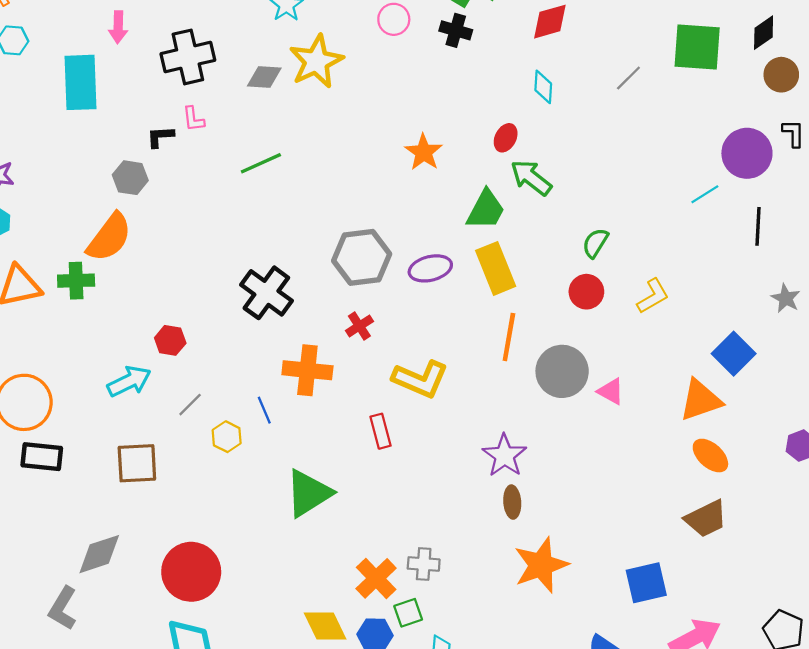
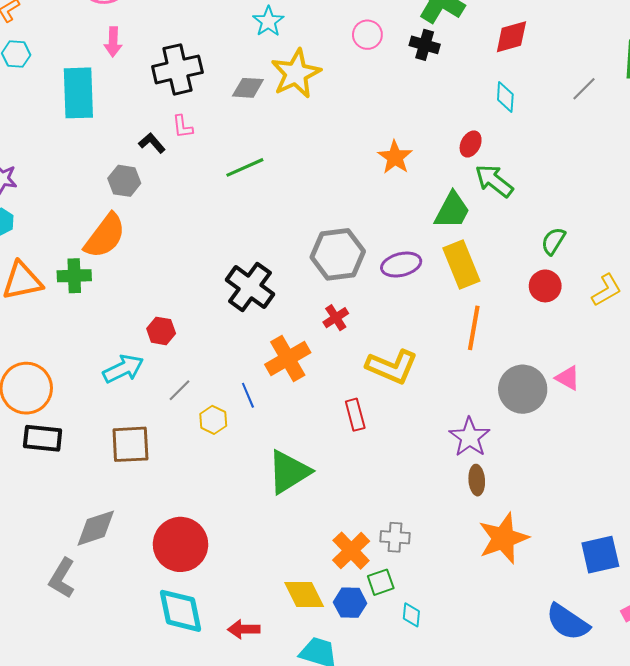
black L-shape: (160, 137) -> (152, 143), turned 52
orange cross: (307, 370) -> (288, 359), turned -36
gray circle: (562, 371) -> (523, 389), moved

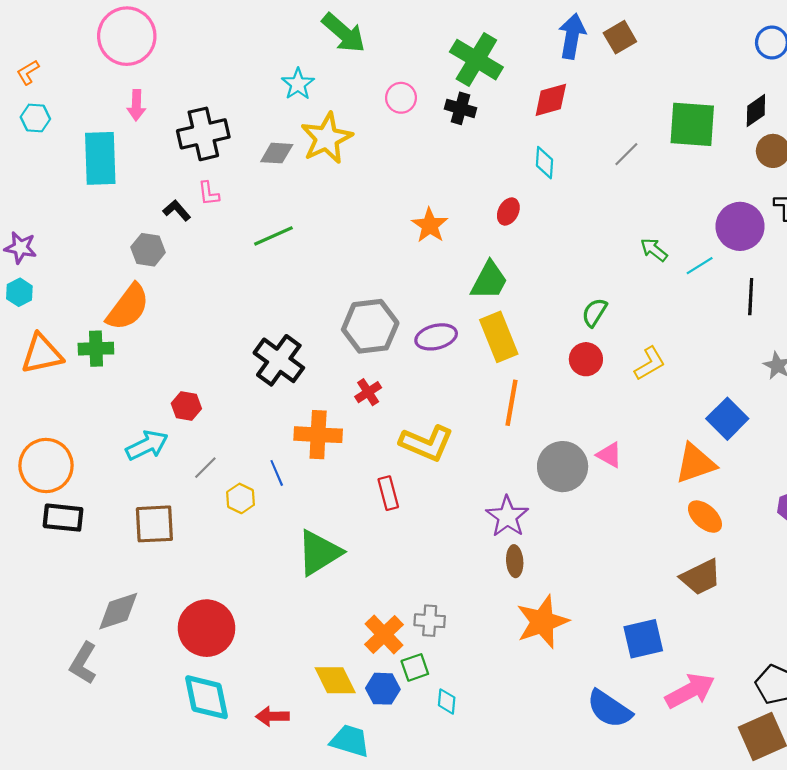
green arrow: (494, 181) -> (654, 250), moved, size x0.7
orange cross: (288, 359) -> (318, 435), turned 33

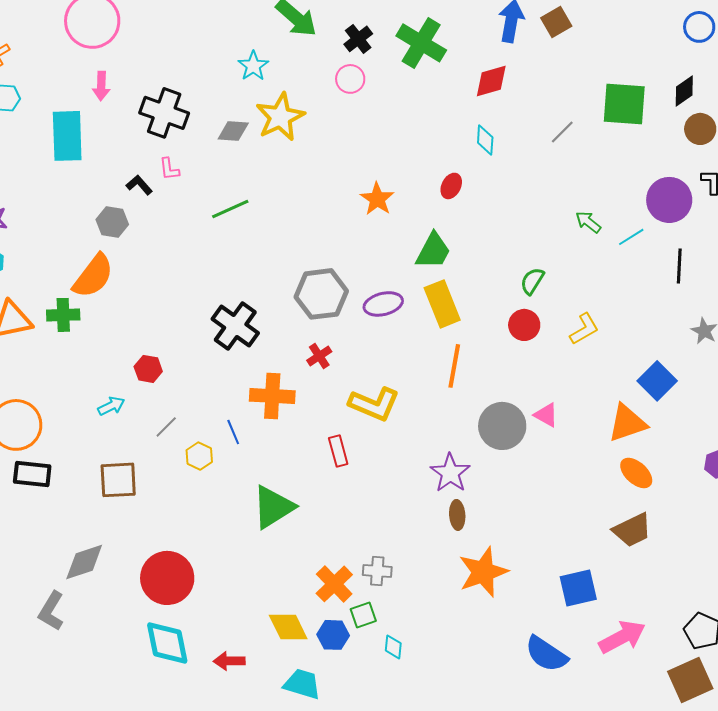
black cross: (461, 108) -> (358, 39), moved, turned 36
black cross: (203, 134) -> (164, 113), turned 33
cyan arrow: (147, 445) -> (111, 406), size x0.7

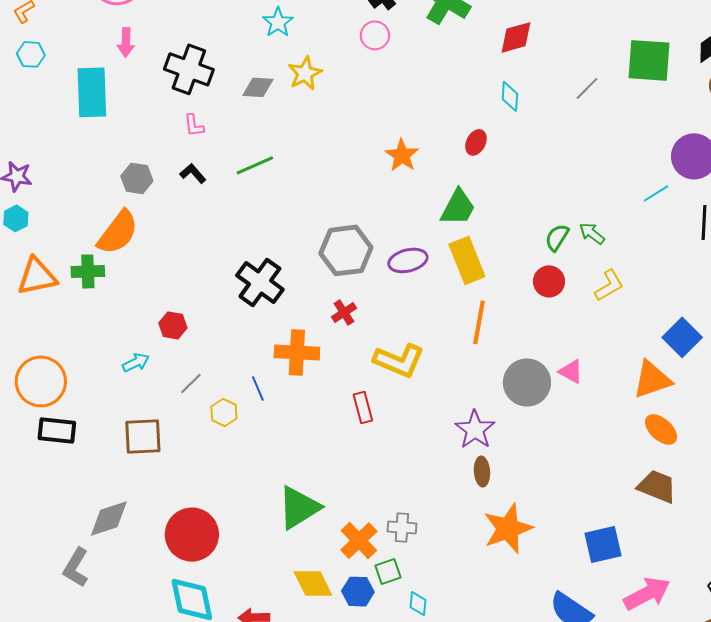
yellow star: (280, 117) -> (305, 73), size x0.7
black L-shape: (139, 185) -> (193, 173), moved
green arrow: (588, 222) -> (592, 233), moved
green triangle: (273, 507) -> (299, 508), moved
brown trapezoid: (632, 530) -> (657, 487), turned -132

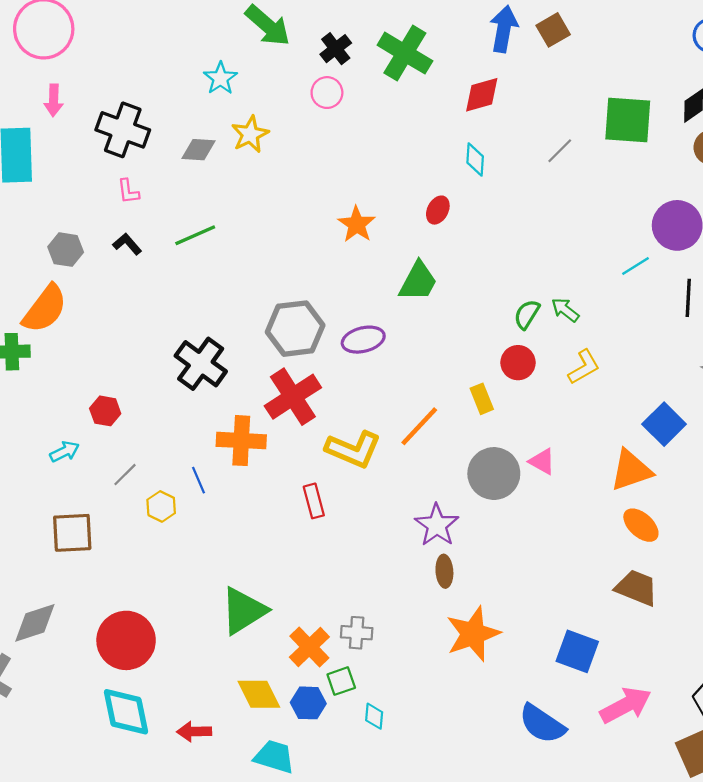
yellow rectangle: (467, 260) -> (482, 399), moved, size x0.6
red cross: (344, 312) -> (293, 397), size x2.0
orange line: (479, 322) -> (419, 426), moved, turned 33
blue square: (603, 545) -> (577, 651), turned 33

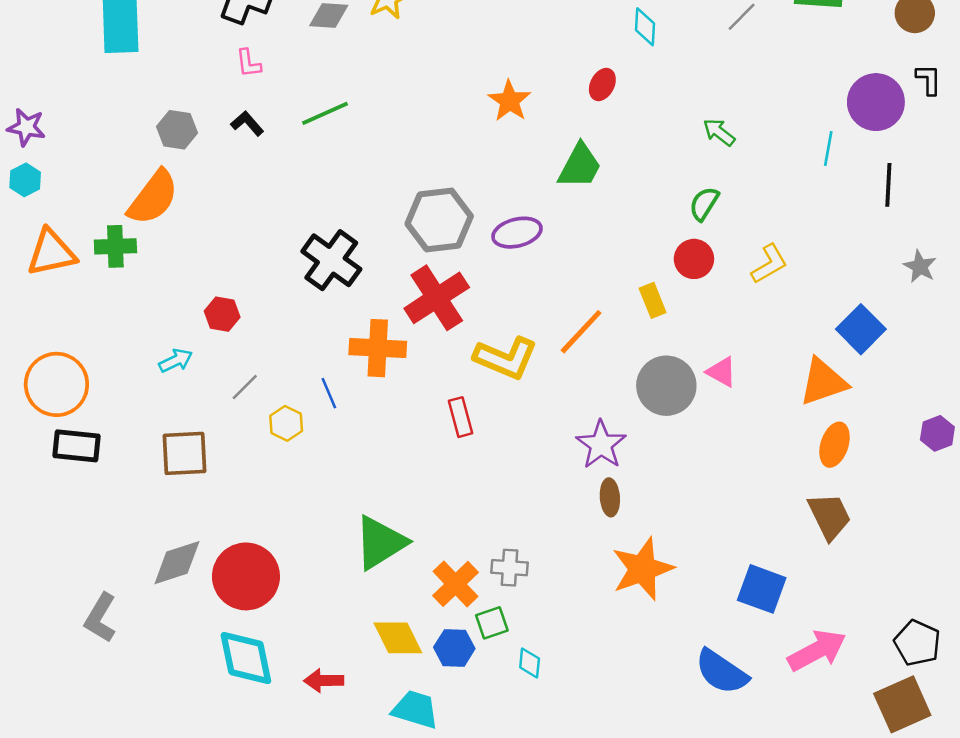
cyan line: (635, 266) -> (828, 149), turned -48
green arrow: (565, 310) -> (719, 132), moved
orange ellipse: (641, 525) -> (835, 445), turned 66
brown trapezoid: (637, 588) -> (829, 516), turned 42
gray diamond: (35, 623) -> (177, 563), moved

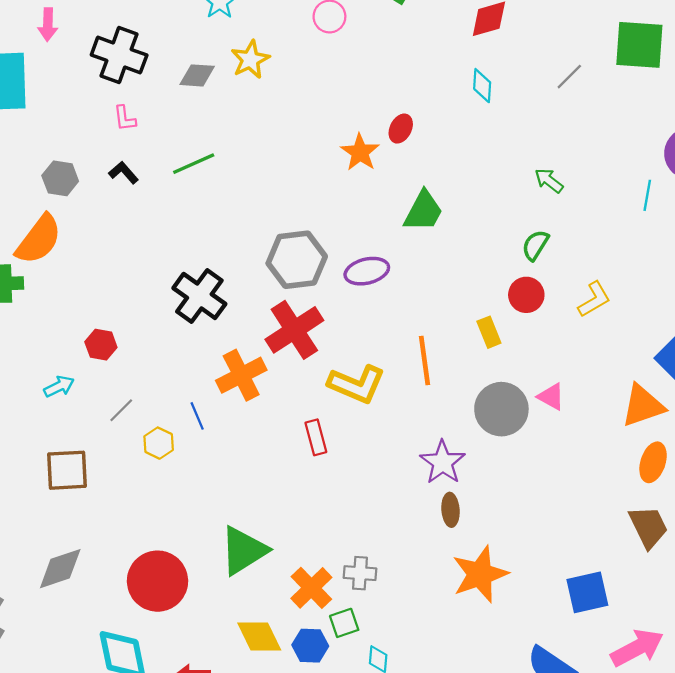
red ellipse: (602, 85) -> (401, 129), moved
orange line: (581, 332) -> (424, 360), turned -51
orange cross: (378, 348) -> (241, 375), turned -30
red circle: (246, 576) -> (157, 581), moved
blue square: (762, 589) -> (587, 592), turned -33

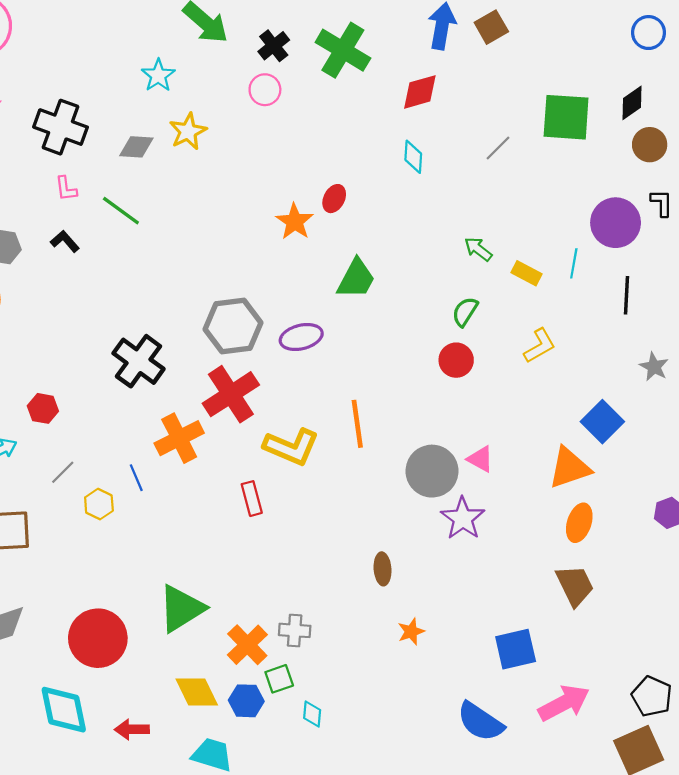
green line: (194, 164) -> (121, 211), moved, turned 60
yellow L-shape: (594, 299) -> (540, 346), moved
yellow rectangle: (489, 332) -> (527, 273), moved, turned -40
purple star: (443, 462) -> (463, 518), moved
orange star: (480, 574) -> (411, 632), size x0.5

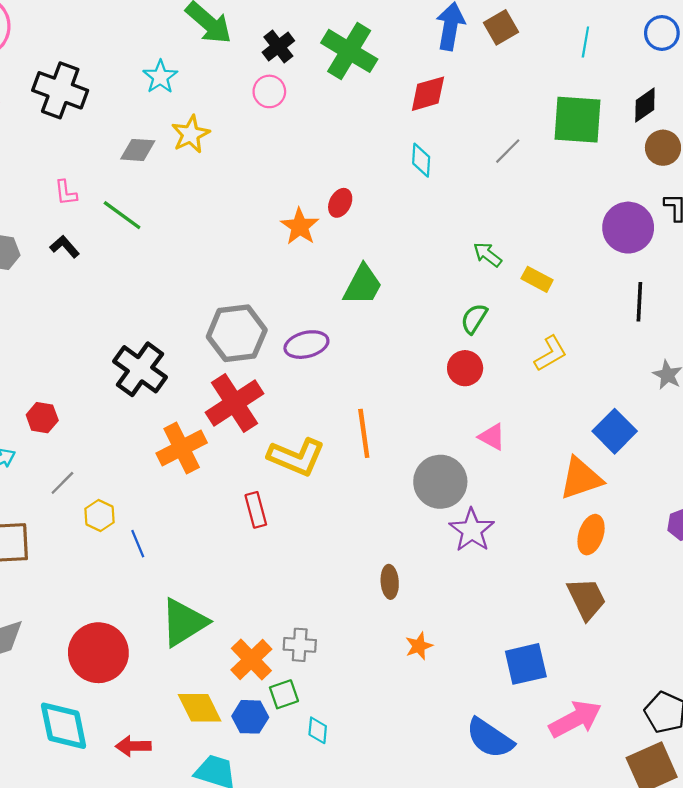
black cross: (60, 127) -> (60, 90), moved
cyan line: (574, 263) -> (585, 42), moved
pink triangle: (480, 459) -> (492, 437), moved
blue line: (136, 478) -> (138, 544), moved

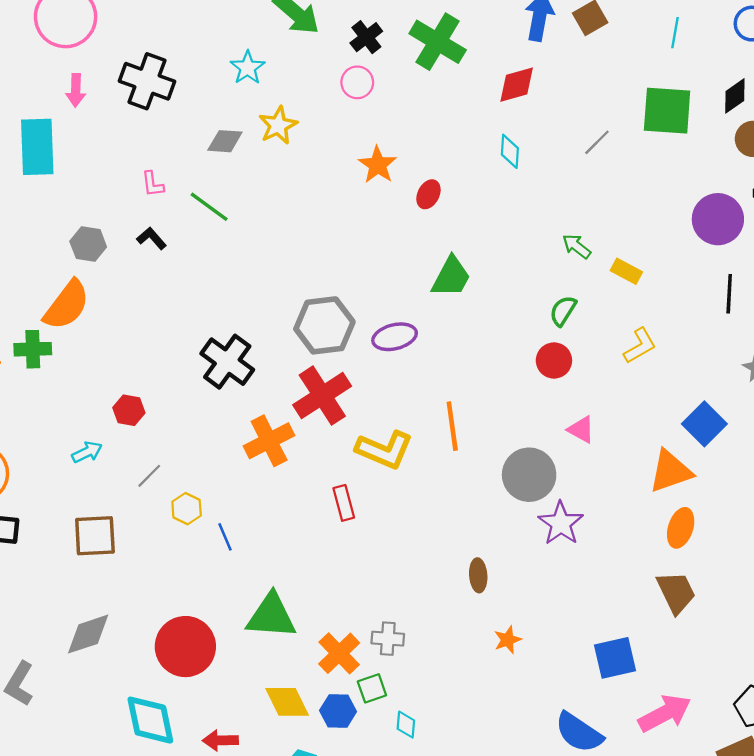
orange star: (300, 226) -> (378, 165), moved
green triangle: (184, 622) -> (271, 616), turned 36

